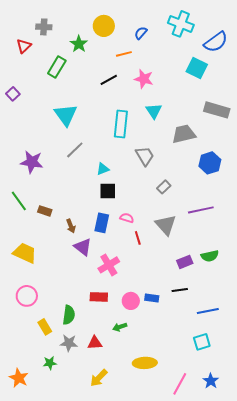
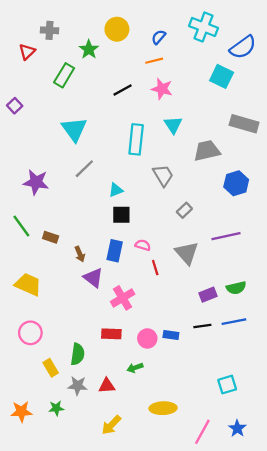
orange line: (124, 54) -> (154, 61), moved
blue line: (208, 311) -> (234, 322), moved
orange star: (19, 378) -> (21, 412), moved, turned -30

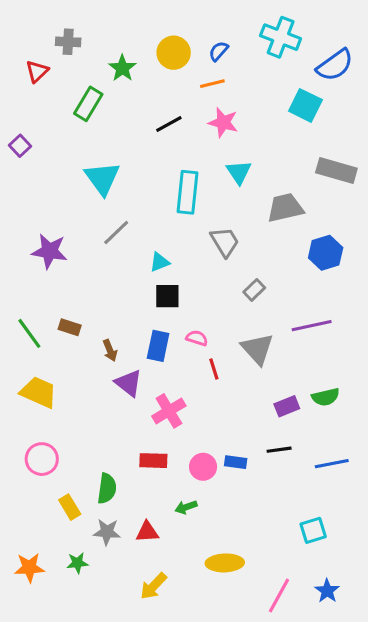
yellow circle: (117, 29) -> (174, 53), moved
green line: (21, 226) -> (29, 333), moved
blue line: (234, 322) -> (332, 464), moved

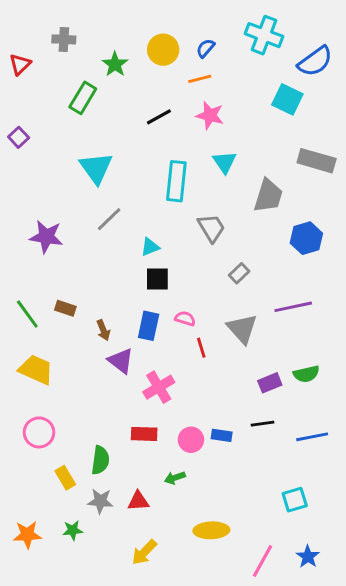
red triangle: (37, 71) -> (20, 64), moved
gray trapezoid: (285, 208) -> (268, 196), turned 120

